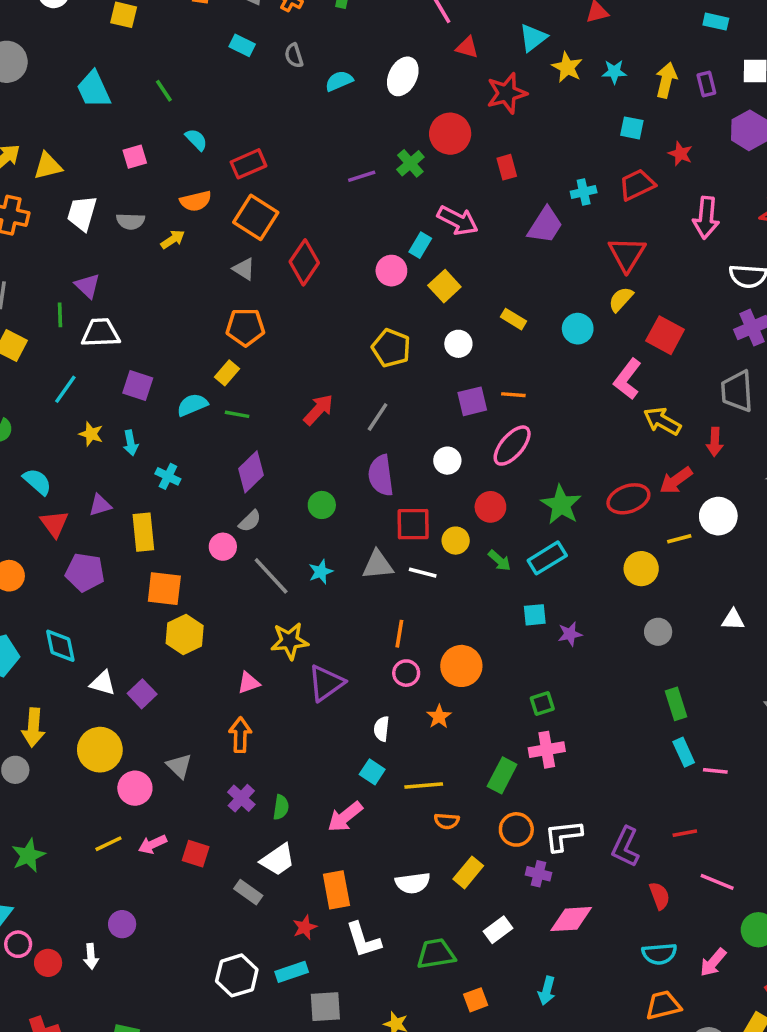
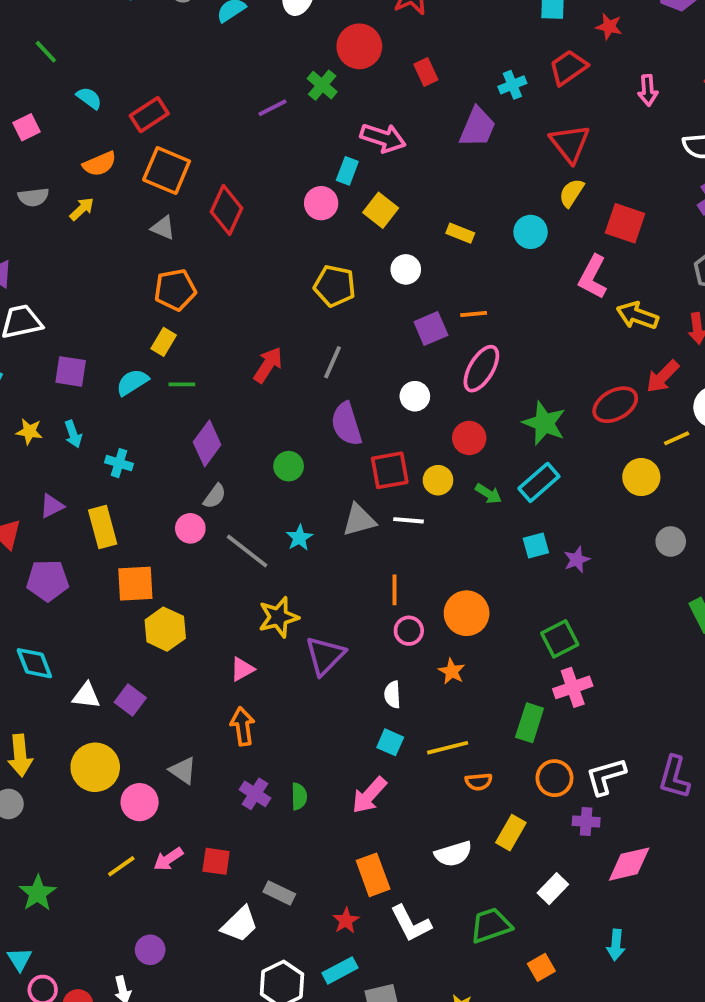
pink arrow: (706, 218) -> (648, 90), size x0.7
green square: (542, 704) -> (560, 639), size x1.4
white trapezoid: (278, 860) -> (240, 924), moved

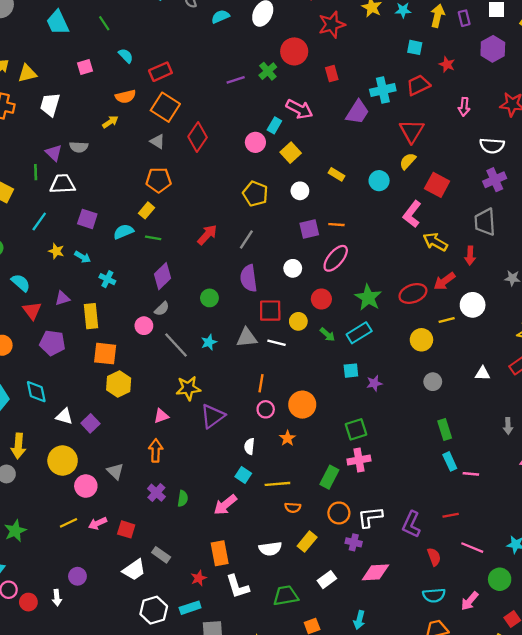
cyan cross: (512, 85) -> (383, 90), size x1.5
gray semicircle: (33, 197) -> (79, 147), moved
cyan arrow: (73, 434) -> (83, 257), turned -49

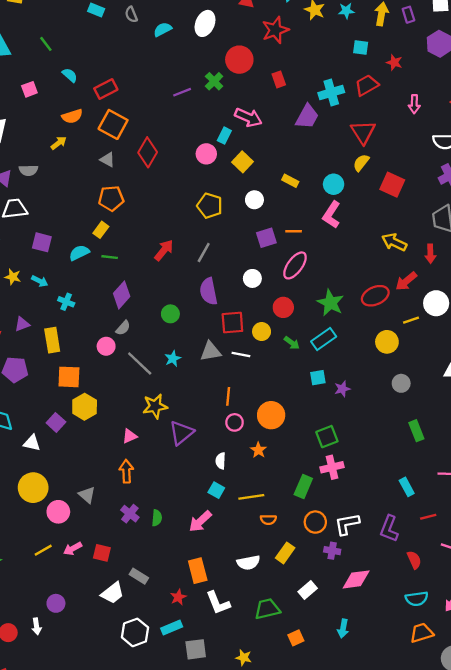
pink L-shape: (412, 214) -> (332, 215), moved
purple square: (90, 423) -> (56, 422), moved
cyan rectangle: (450, 461) -> (407, 487), moved

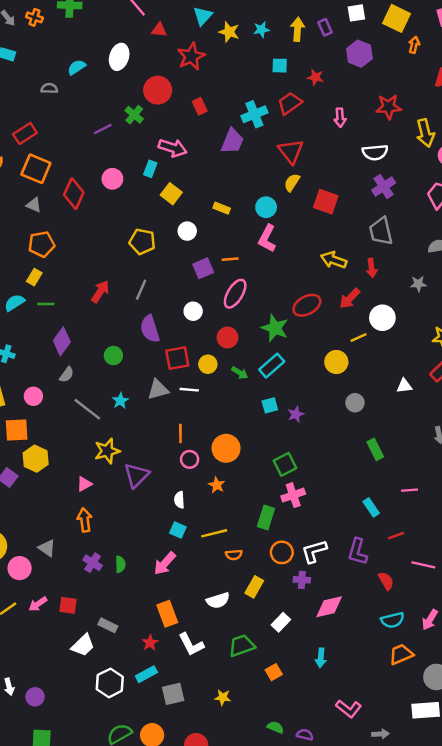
gray semicircle: (131, 14) -> (49, 88), moved, turned 119
pink circle: (206, 154) -> (112, 179), moved
red ellipse: (375, 296) -> (307, 305), moved
pink circle: (106, 346) -> (33, 396), moved
purple circle: (56, 603) -> (35, 697), moved

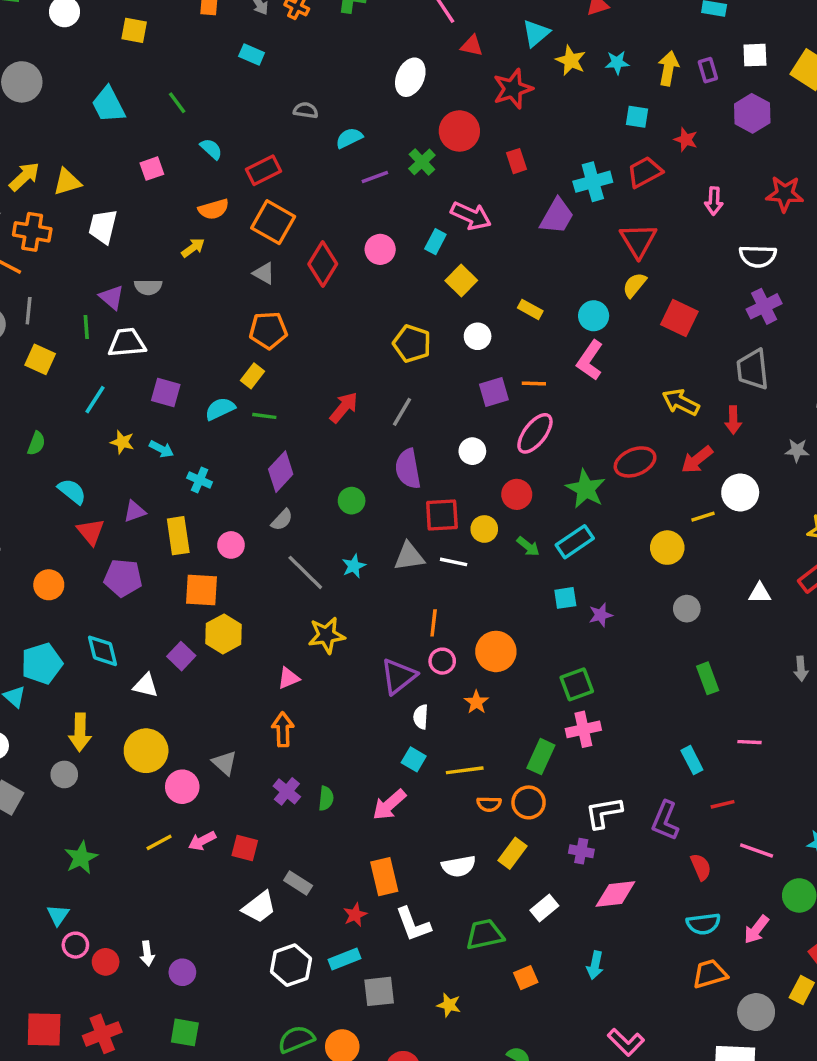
cyan semicircle: (77, 67) -> (349, 138), moved
purple triangle: (137, 475) -> (399, 676), moved
orange circle: (282, 552) -> (529, 802), moved

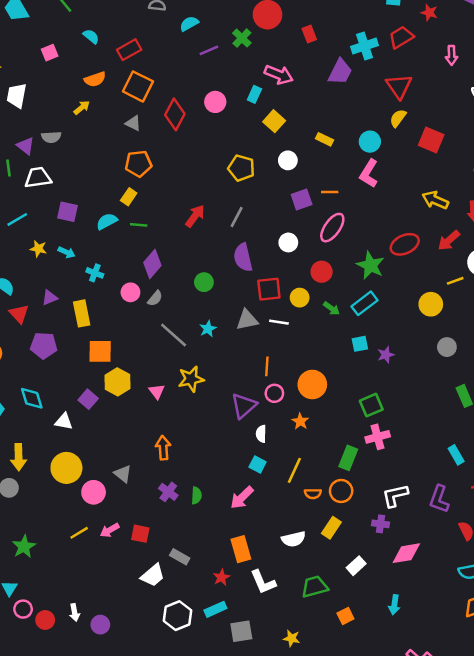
cyan line: (95, 400) -> (17, 219), turned 30
pink circle: (231, 545) -> (130, 292), moved
pink triangle: (289, 678) -> (157, 391), moved, turned -42
yellow line: (465, 770) -> (294, 470), turned -55

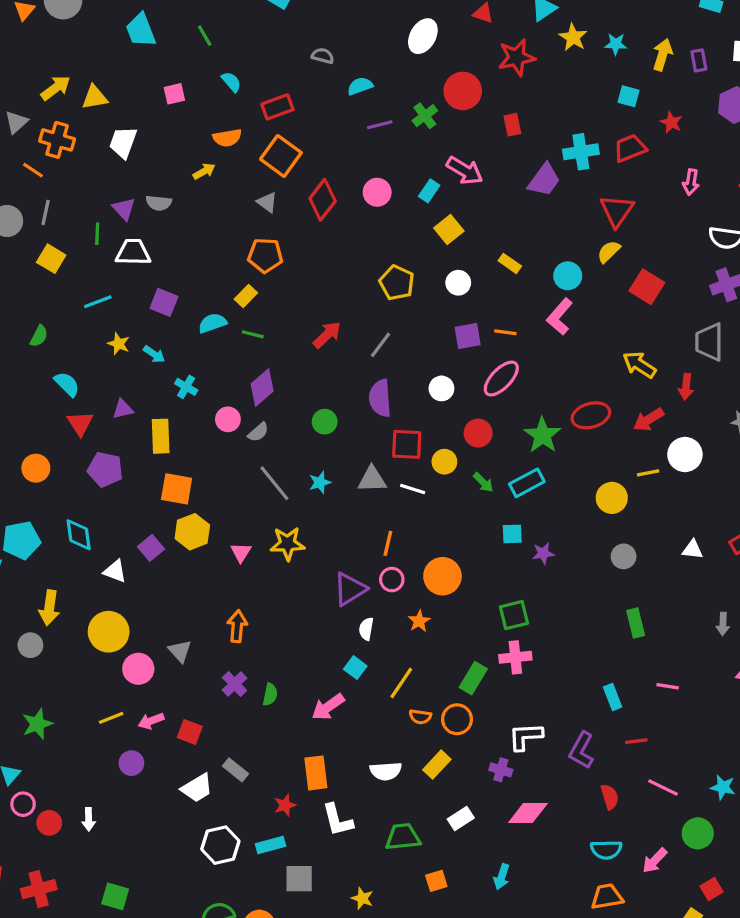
purple circle: (100, 625) -> (131, 763), moved

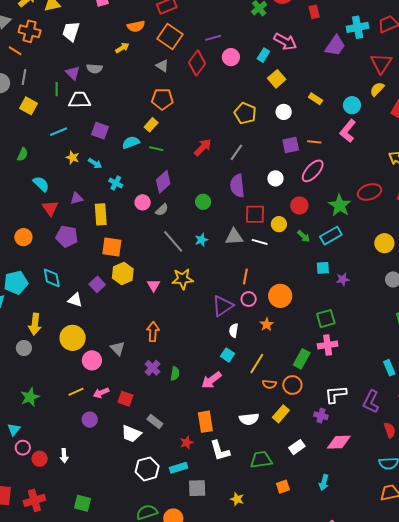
purple line: (380, 125) -> (213, 38), moved
white trapezoid: (197, 788) -> (131, 434), turned 55

